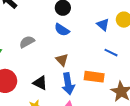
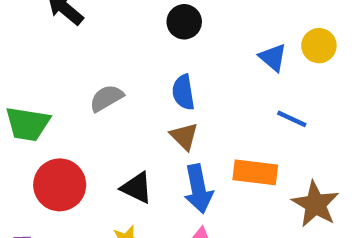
blue semicircle: (62, 30) -> (183, 92), moved, turned 49

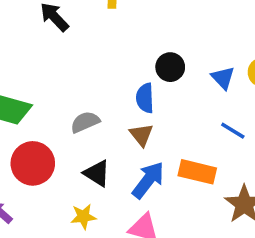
black circle: (184, 22) -> (170, 67), moved
gray semicircle: (106, 98) -> (85, 122), moved
blue arrow: (198, 189) -> (148, 180), turned -138

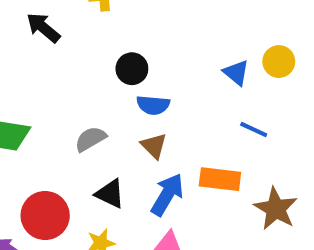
black circle: (170, 67) -> (132, 69), moved
blue semicircle: (145, 98) -> (153, 105), turned -76
red circle: (33, 163) -> (45, 215), moved

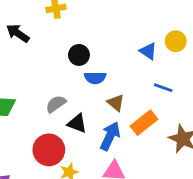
brown triangle: (154, 146) -> (116, 103), moved
orange rectangle: (220, 179) -> (144, 123), turned -40
black triangle: (110, 194) -> (77, 123), moved
red circle: (45, 215) -> (49, 150), moved

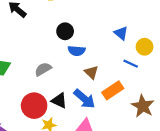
yellow circle: (176, 41) -> (145, 47), moved
black triangle: (77, 123) -> (59, 101), moved
blue arrow: (110, 136) -> (84, 99), turned 100

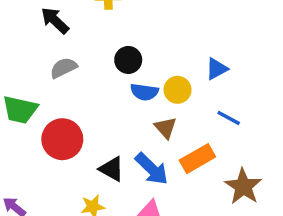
blue triangle: (121, 33) -> (217, 69), turned 48
yellow circle: (145, 47) -> (178, 90), moved
gray semicircle: (43, 69) -> (63, 68), moved
red circle: (34, 106) -> (62, 139), moved

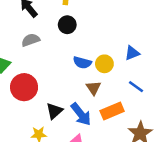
black circle: (128, 60) -> (67, 25), moved
black triangle: (112, 169) -> (54, 111), turned 42

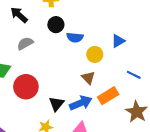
blue semicircle: (82, 63) -> (75, 37), moved
blue line: (136, 87) -> (134, 75), moved
blue arrow: (81, 114) -> (81, 103), turned -65

